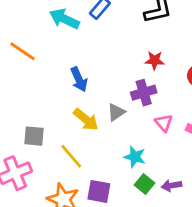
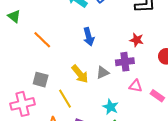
orange line: (23, 51) -> (42, 40), moved
blue arrow: (79, 79) -> (89, 37), moved
pink triangle: (164, 123) -> (136, 86), turned -48

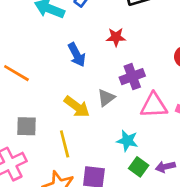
red star: (137, 40) -> (116, 37), moved
pink triangle: (136, 86) -> (154, 105), size x1.5
yellow line: (65, 99) -> (65, 144), turned 30

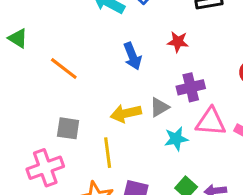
yellow arrow: (77, 107) -> (126, 113), turned 124
cyan star: (127, 141) -> (176, 139), moved, turned -30

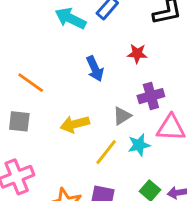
yellow arrow: (126, 113) -> (75, 124), moved
gray square: (68, 128) -> (19, 121), moved
yellow line: (108, 153) -> (106, 152), moved, turned 48

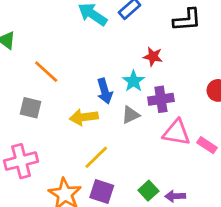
blue arrow: (95, 69) -> (105, 91), moved
cyan star: (139, 145) -> (133, 81), moved, turned -30
yellow line: (106, 152) -> (96, 157), moved

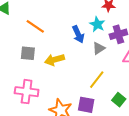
yellow arrow: (84, 117) -> (55, 60), moved
yellow line: (96, 157) -> (97, 80), moved
pink cross: (21, 161) -> (27, 92), turned 30

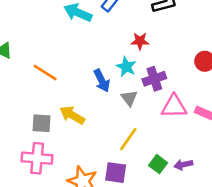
gray triangle: (99, 48) -> (129, 98), turned -32
gray square: (28, 53) -> (41, 123), moved
yellow arrow: (55, 60) -> (72, 115), turned 48

